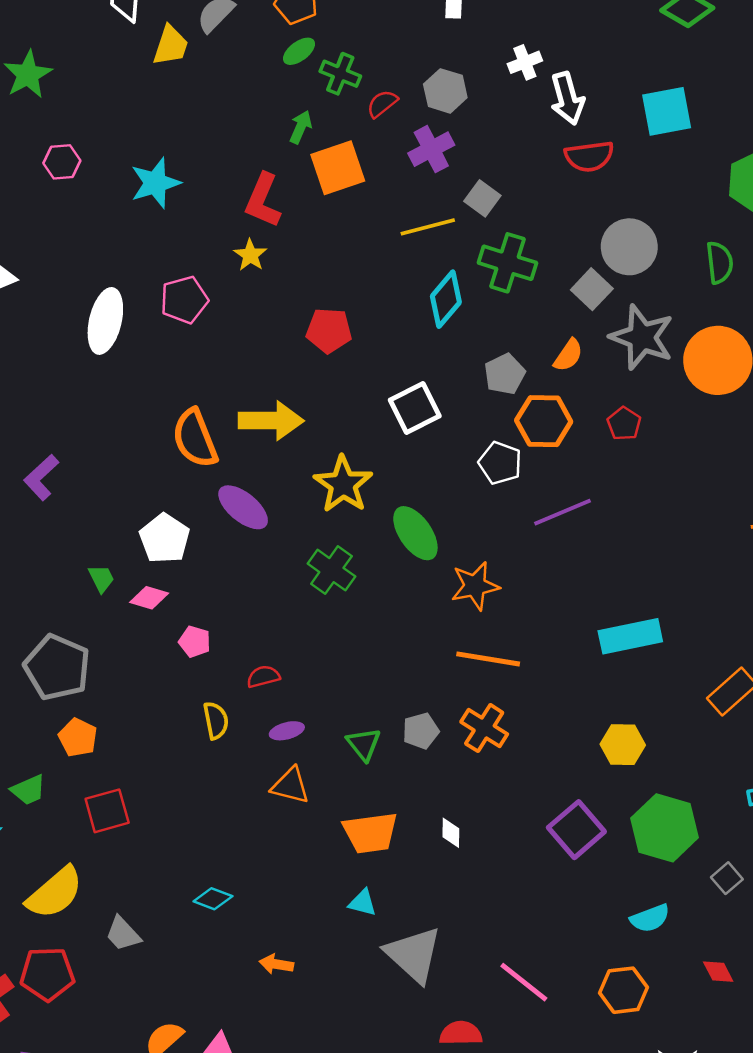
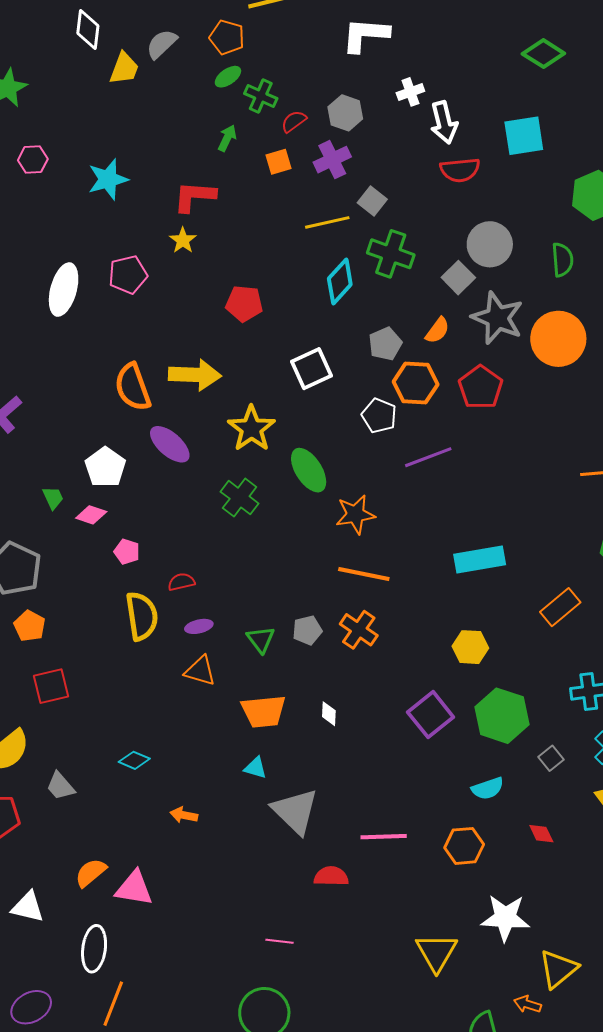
orange square: (338, 168) -> (279, 162), moved, size x0.6
red L-shape: (263, 200) -> (194, 196), turned 69
red pentagon: (624, 424) -> (481, 387), size x1.6
yellow semicircle: (216, 720) -> (142, 616), size x1.6
pink line: (524, 982) -> (384, 837), turned -42

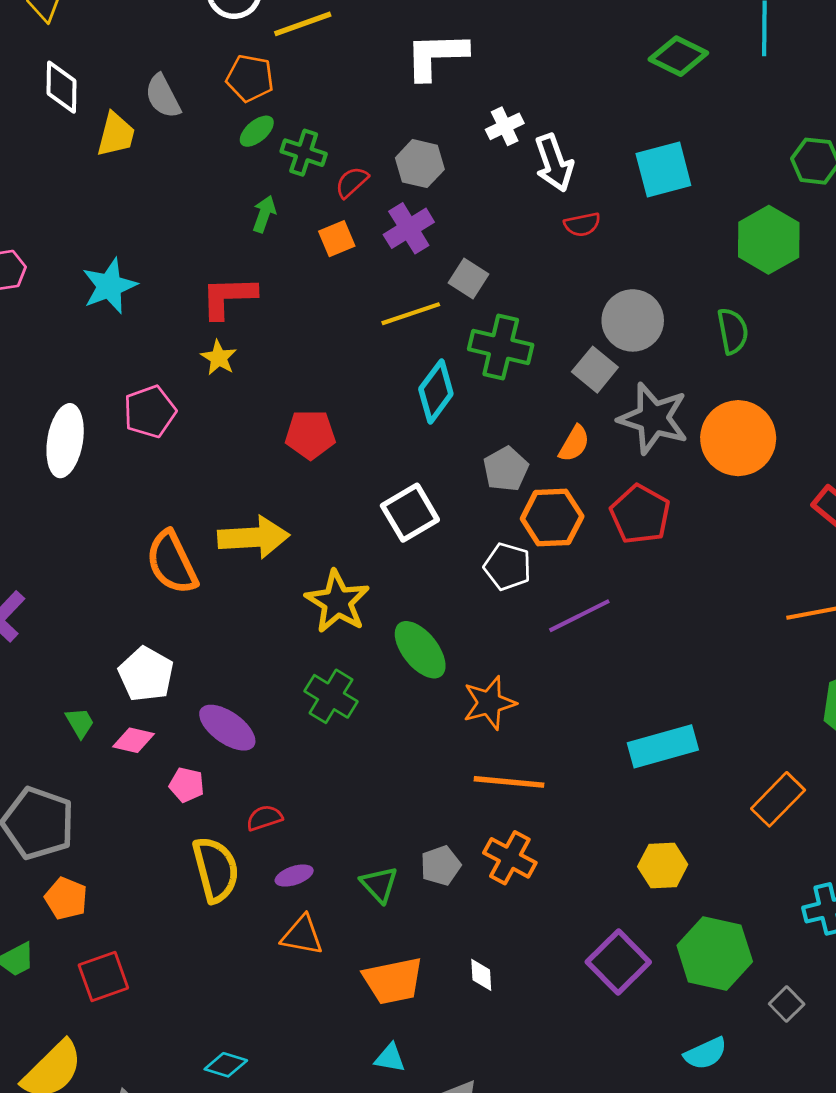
gray semicircle: (162, 44) -> (163, 96), turned -68
red semicircle: (460, 170) -> (582, 224), size x0.7
purple ellipse: (170, 444) -> (227, 728), moved

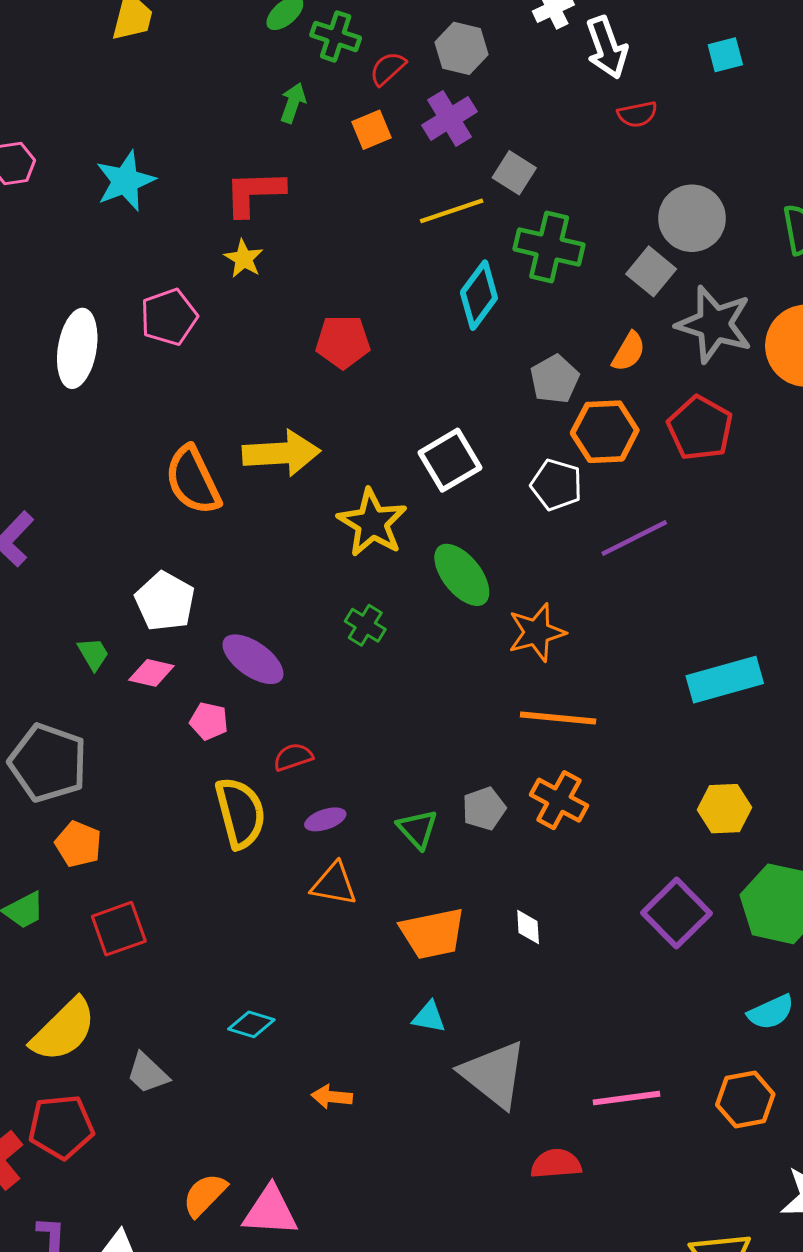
cyan square: (663, 170) -> (725, 55), size x0.6
white square: (410, 513) -> (450, 460), moved
green cross: (331, 696) -> (365, 625), size x0.7

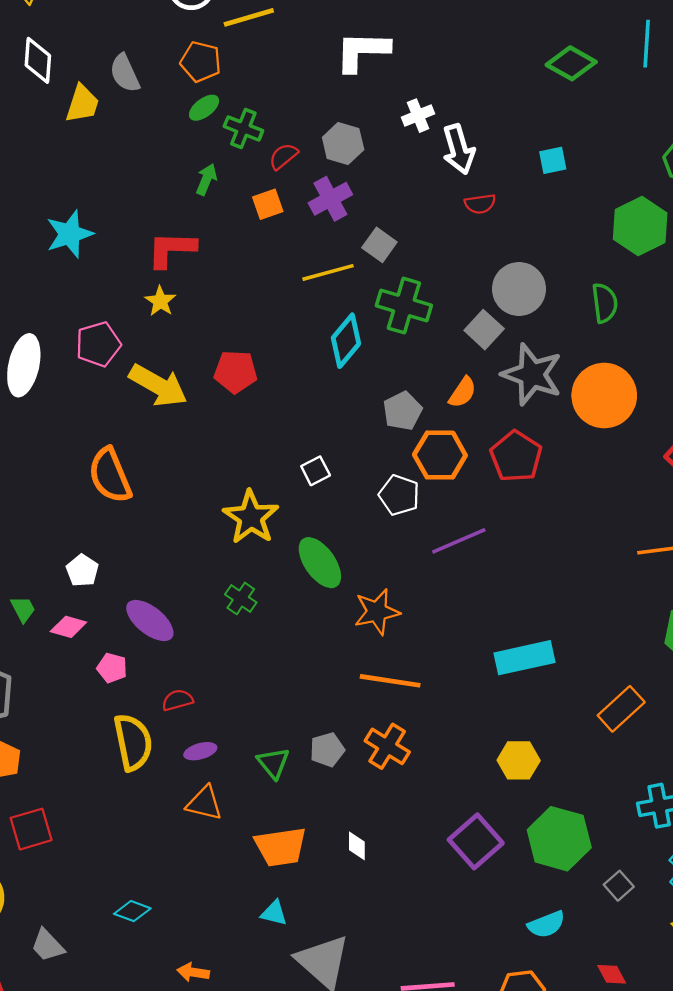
yellow arrow: (281, 453) -> (158, 385), moved, turned 30
white square: (450, 460) -> (316, 471), size x0.6
white pentagon: (165, 601) -> (82, 570), size x0.7

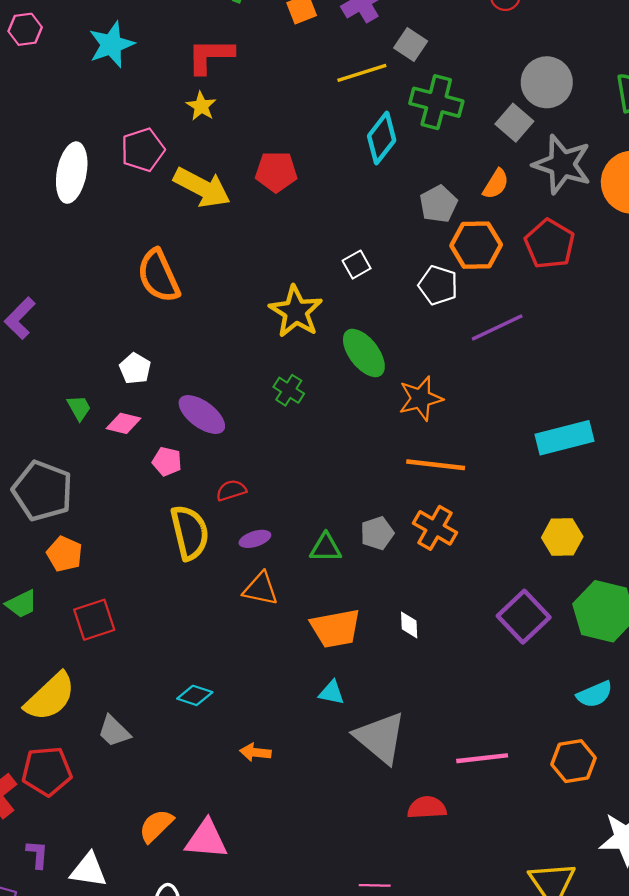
green triangle: (273, 763) -> (326, 548), turned -48

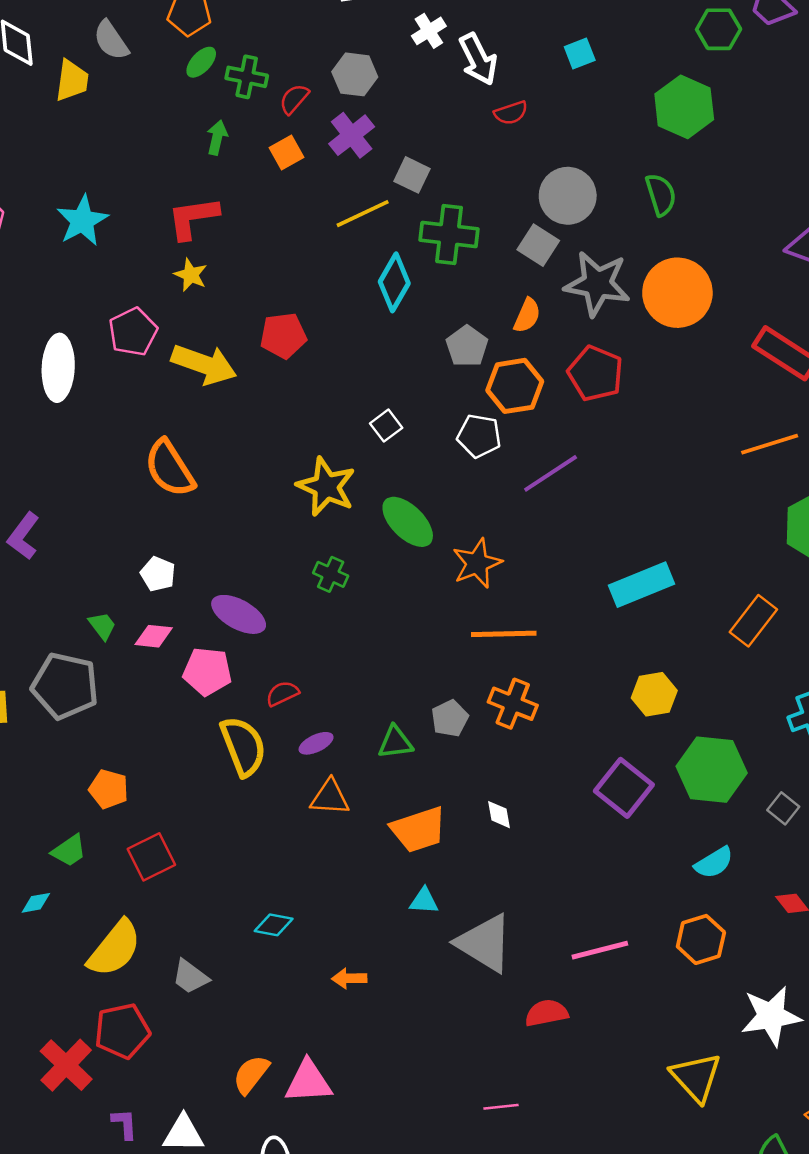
pink pentagon: (167, 461) -> (207, 671), size x1.5
gray pentagon: (43, 491) -> (65, 686), moved

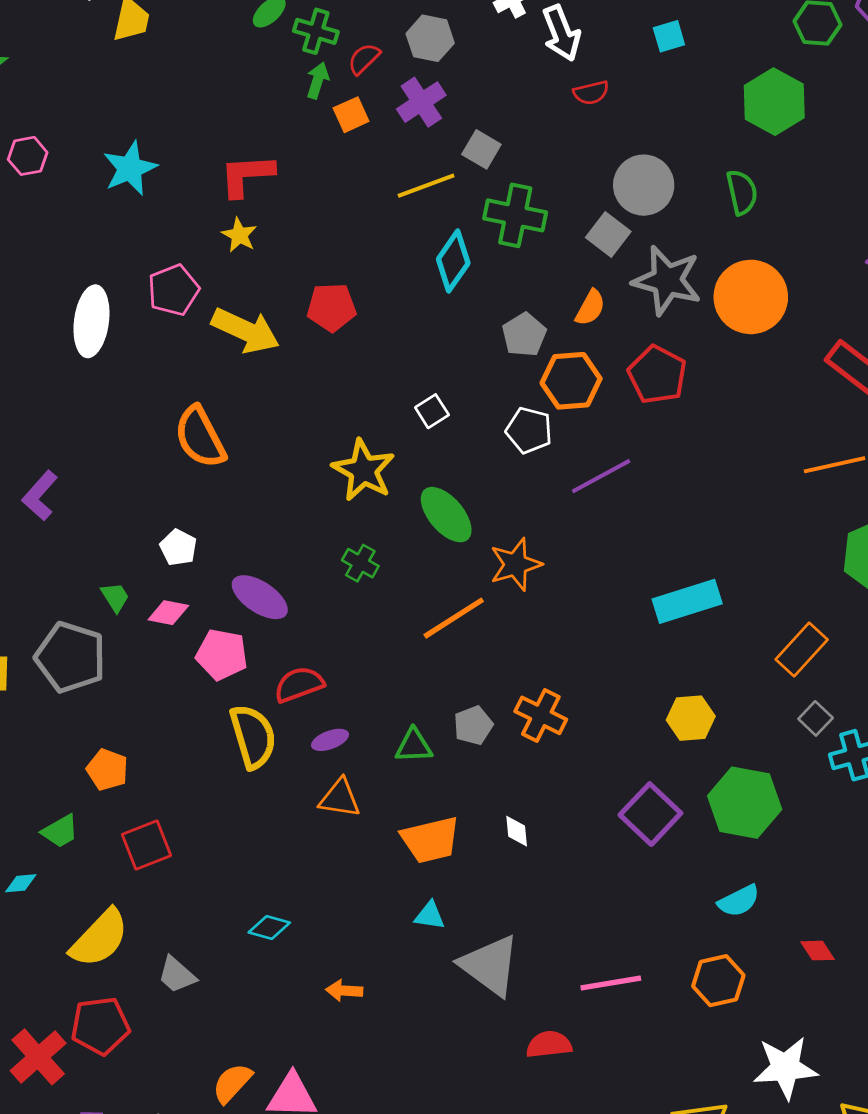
green arrow: (217, 138) -> (318, 80), moved
orange line: (504, 634) -> (454, 618), moved, turned -36
red semicircle: (282, 694) -> (299, 684), size x1.4
gray square: (783, 808) -> (816, 718), moved

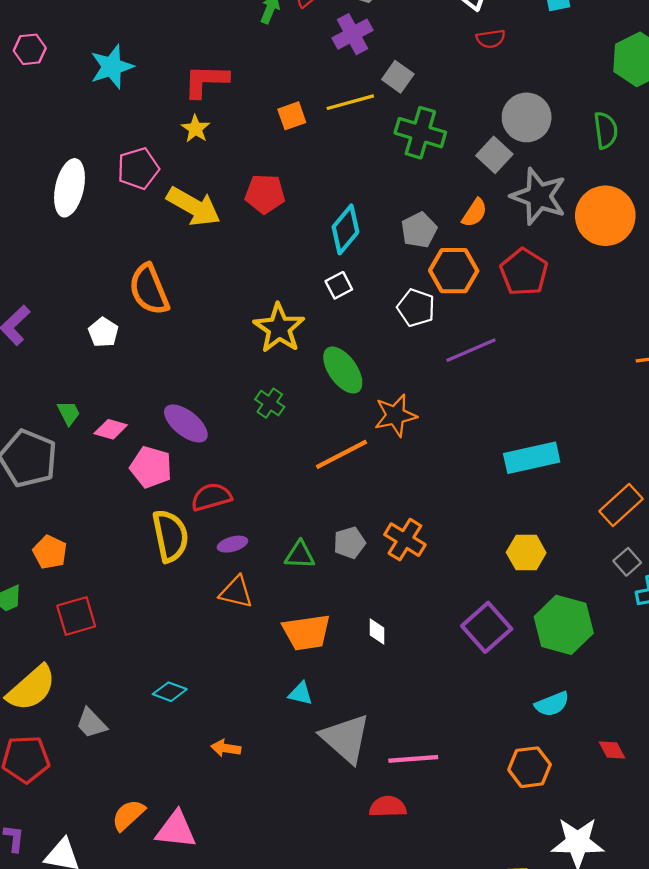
orange square: (351, 115) -> (292, 116), moved
cyan diamond: (453, 261) -> (345, 229), moved
white pentagon: (178, 547) -> (103, 332), moved
pink line: (611, 983) -> (413, 759), moved

